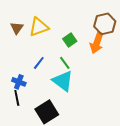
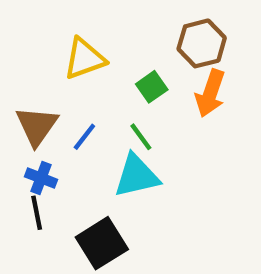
brown hexagon: (105, 24) -> (202, 43), moved
brown triangle: (17, 28) -> (37, 126), moved, size x1.5
cyan triangle: (63, 81) -> (137, 176), turned -50

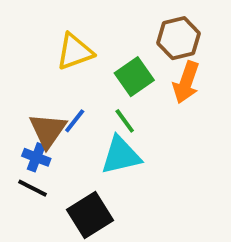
green square: (152, 87) -> (134, 77), size x1.4
brown triangle: (37, 126) -> (48, 130), moved
black line: (37, 213) -> (32, 188), turned -52

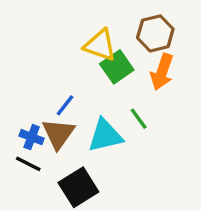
yellow triangle: (75, 52) -> (100, 45), moved, turned 39
green line: (125, 121) -> (139, 119), moved
brown triangle: (48, 130) -> (58, 134), moved

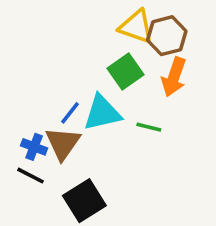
yellow triangle: (100, 45) -> (136, 27), moved
green line: (139, 119) -> (149, 127), turned -40
cyan triangle: (105, 135) -> (102, 113), moved

